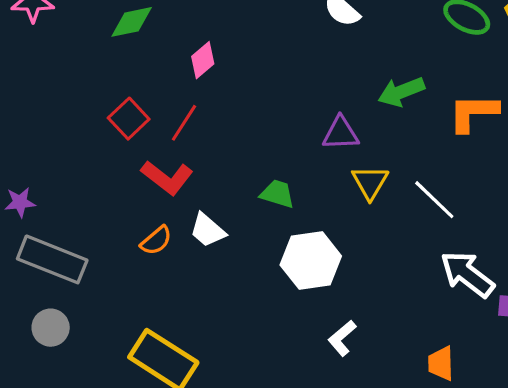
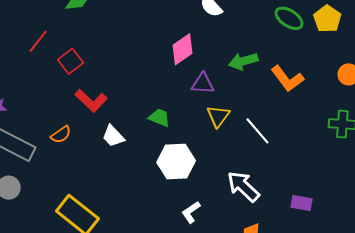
pink diamond: (203, 60) -> (182, 49), moved, size x1.4
orange L-shape: (473, 113) -> (287, 79), turned -132
red line: (184, 123) -> (38, 41), moved
orange semicircle: (156, 240) -> (61, 135), moved
white arrow: (467, 274) -> (243, 186), moved

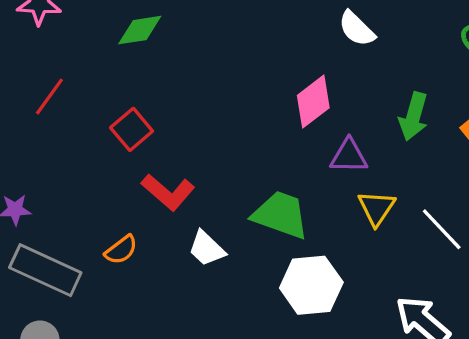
red line: (38, 41) -> (49, 97), moved
green arrow: (243, 61) -> (414, 116), turned -56
green trapezoid: (159, 118) -> (281, 215), size x1.6

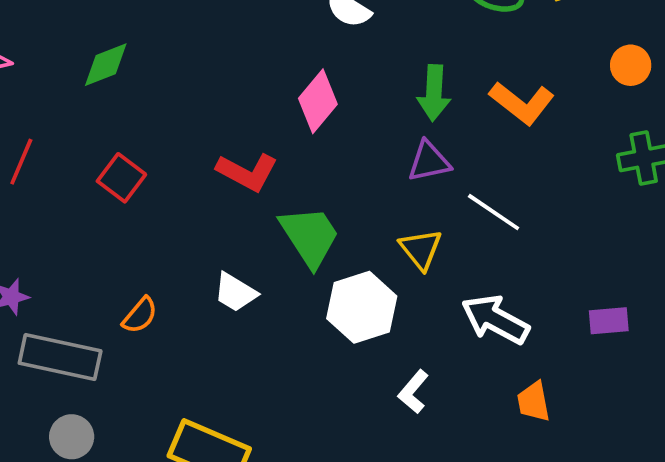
purple triangle: (349, 156) -> (429, 161), moved
red L-shape: (168, 192) -> (247, 172), moved
yellow triangle: (376, 208) -> (421, 249), moved
green trapezoid: (281, 215) -> (310, 236), turned 50

